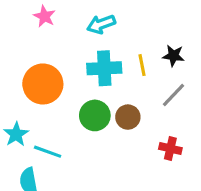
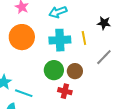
black star: (173, 56) -> (104, 23), moved
orange circle: (43, 84) -> (22, 37), moved
red cross: (170, 149) -> (65, 91), moved

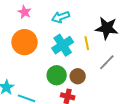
black star: (104, 23) -> (107, 28), size x1.6
cyan cross: (60, 40) -> (63, 45), turned -30

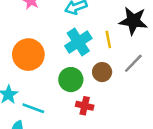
orange circle: (24, 42) -> (28, 55), moved
brown circle: (78, 76) -> (102, 72), moved

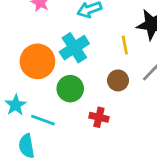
cyan cross: (78, 42) -> (74, 48), moved
green circle: (71, 80) -> (70, 89), moved

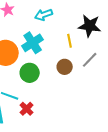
red cross: (99, 117) -> (27, 109), moved, turned 32

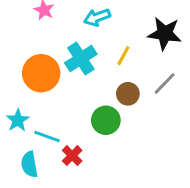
yellow line: (70, 41) -> (123, 56), moved, turned 40
green circle: (30, 73) -> (106, 120), moved

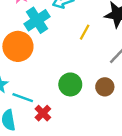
cyan cross: (81, 59) -> (37, 20), moved
brown circle: (128, 94) -> (105, 87), moved

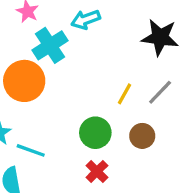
yellow line: (85, 32) -> (124, 94), moved
red cross: (43, 113) -> (97, 171), moved

